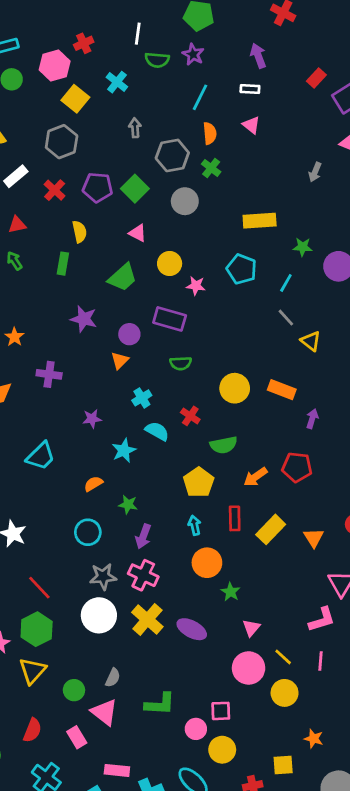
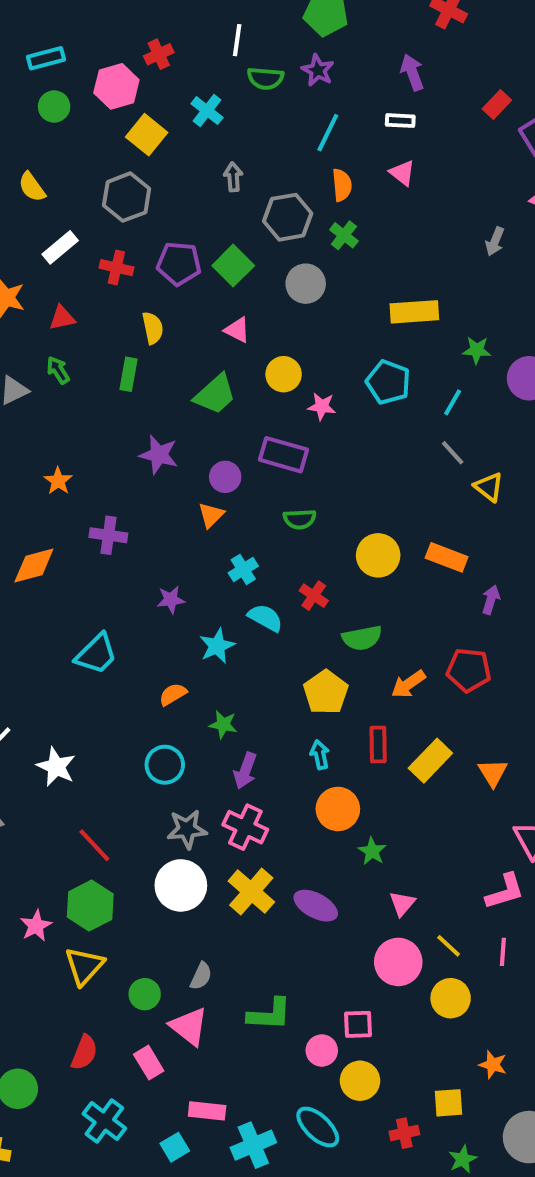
red cross: (55, 190) -> (116, 268), turned -30

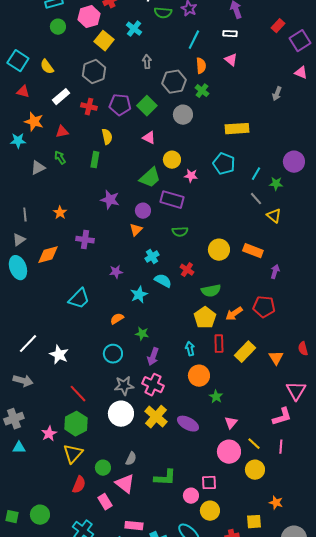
green star: (477, 350) -> (276, 184), moved
green trapezoid: (215, 394) -> (150, 178), moved
yellow pentagon: (326, 692) -> (205, 318), moved
red semicircle: (84, 1053) -> (79, 485), moved

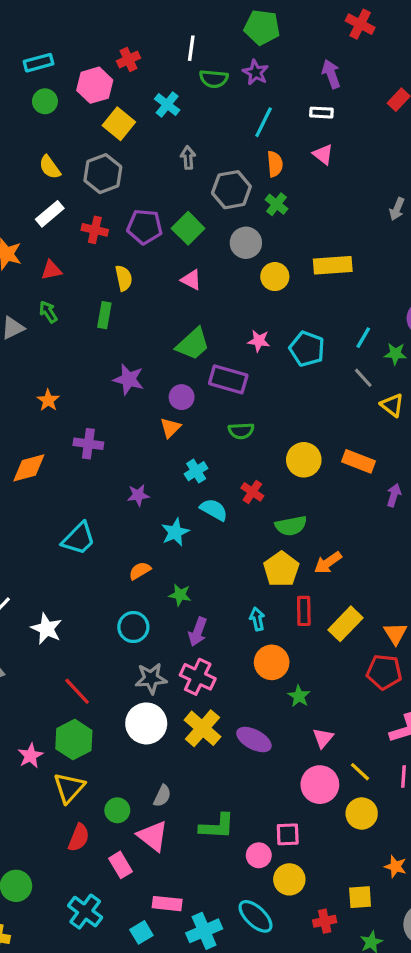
yellow semicircle: (47, 67) -> (50, 167), moved
yellow circle: (172, 160) -> (275, 277), moved
cyan pentagon: (224, 164) -> (307, 349), moved
red pentagon: (264, 307) -> (384, 672), moved

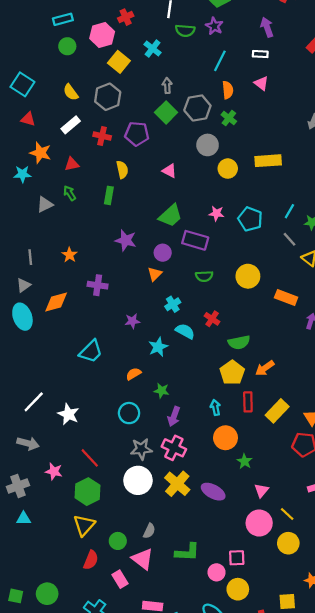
green square: (188, 228) -> (166, 112), moved
yellow circle: (304, 460) -> (248, 276), moved
pink star: (30, 756) -> (54, 471), moved, turned -30

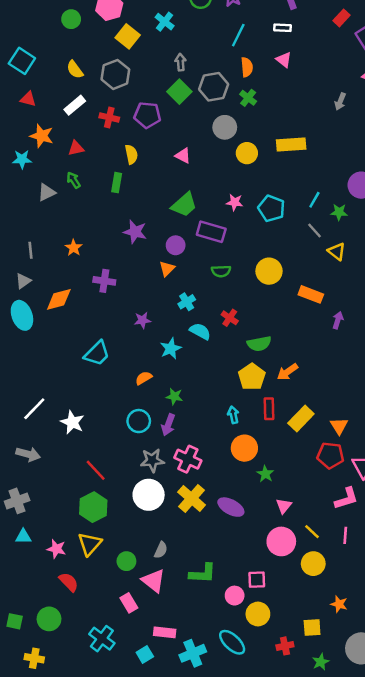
purple arrow: (174, 416) -> (168, 425), moved
pink star: (54, 471) -> (56, 549), moved
red semicircle: (91, 560) -> (69, 582), moved, turned -66

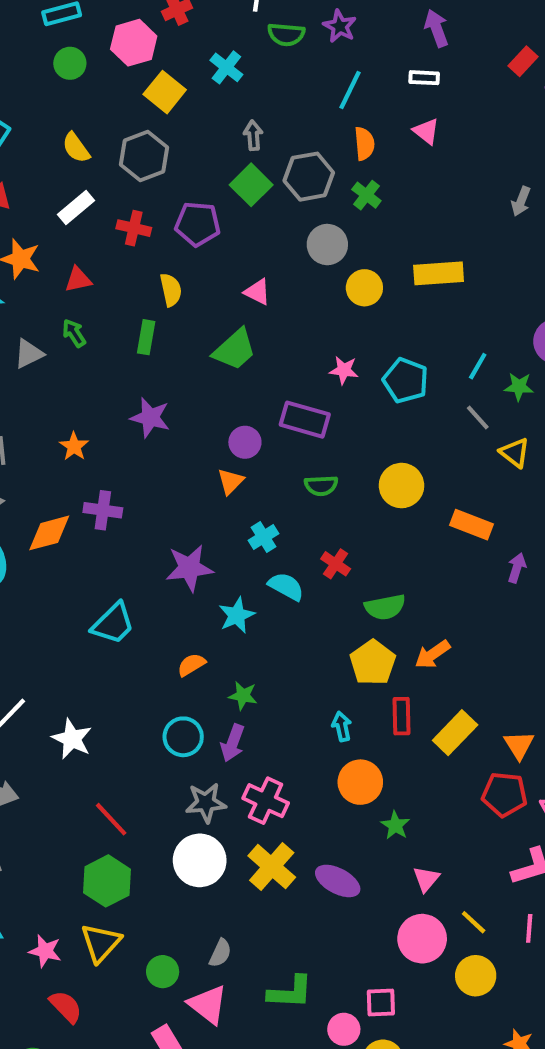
green trapezoid: (184, 205) -> (235, 350), moved
purple star: (135, 232) -> (150, 418), moved
purple cross: (104, 281) -> (103, 510), moved
purple star: (142, 320) -> (189, 568), size x1.6

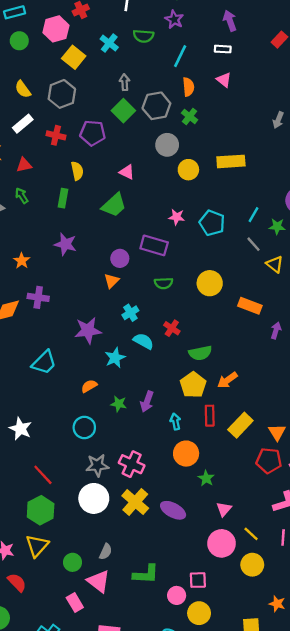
green semicircle: (286, 34) -> (143, 36), moved
purple arrow: (233, 743) -> (147, 401), moved

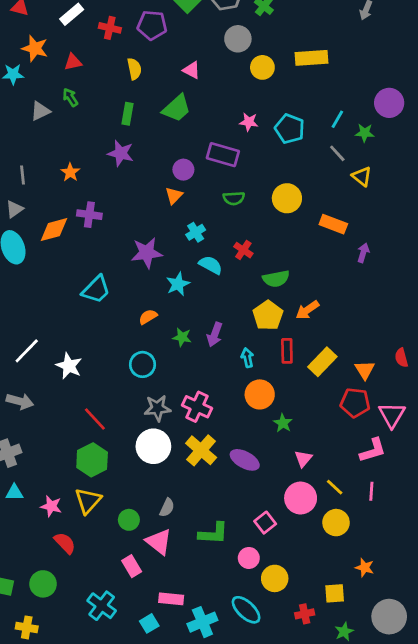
green rectangle: (63, 198) -> (128, 114), moved
pink square: (198, 580) -> (265, 523), moved, turned -36

